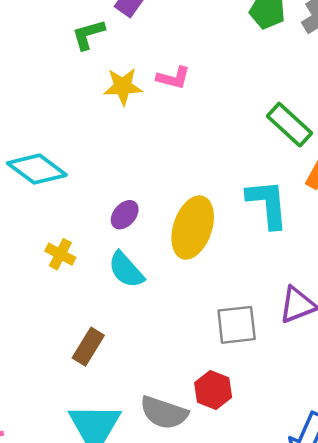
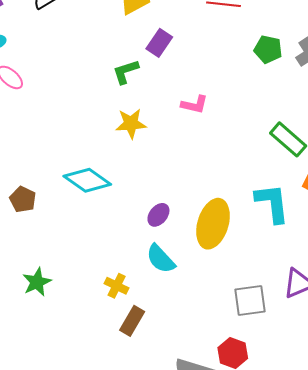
yellow star: (123, 86) -> (131, 124), moved
yellow cross: (60, 254) -> (117, 286), moved

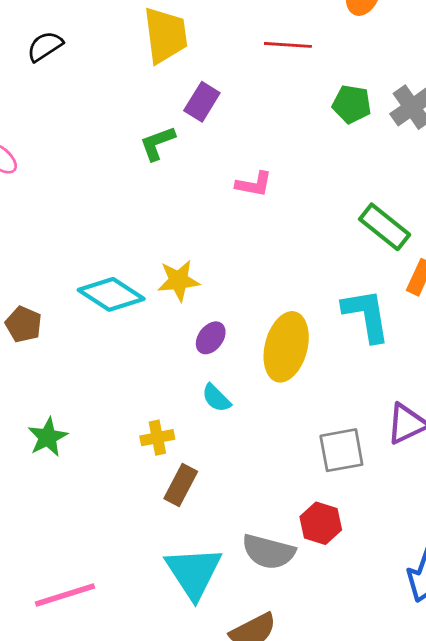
yellow star: (131, 124) -> (179, 281), moved
cyan semicircle: (161, 259) -> (216, 398), size x0.7
yellow cross: (117, 286) -> (157, 438), turned -35

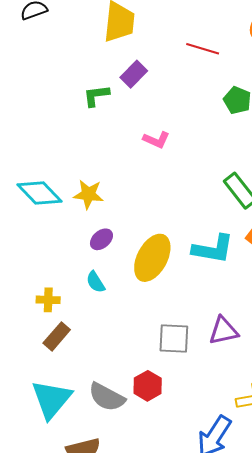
cyan L-shape: (366, 315) -> (213, 249), turned 96

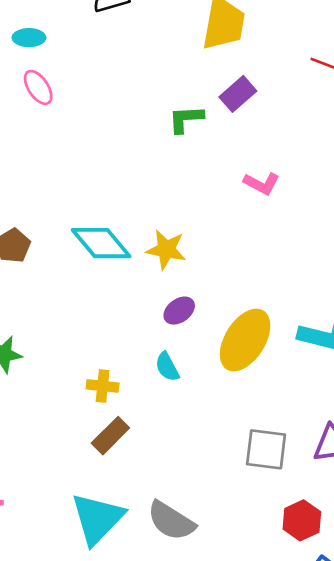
red hexagon: (148, 386) -> (302, 520), moved

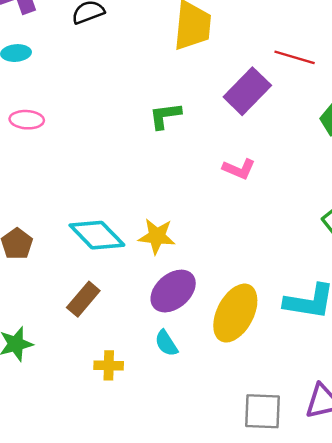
pink ellipse: (38, 87) -> (27, 120), moved, turned -48
purple rectangle: (238, 94) -> (247, 91), moved, size x1.4
purple ellipse: (179, 311) -> (173, 291), size x1.6
brown rectangle: (110, 436) -> (83, 299), moved

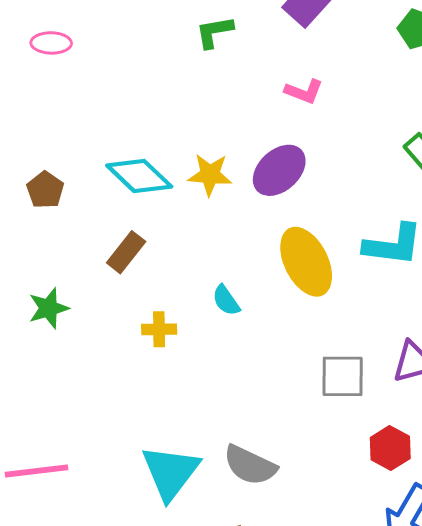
purple ellipse: (173, 291) -> (279, 170), moved
yellow ellipse: (235, 313) -> (306, 262), turned -52

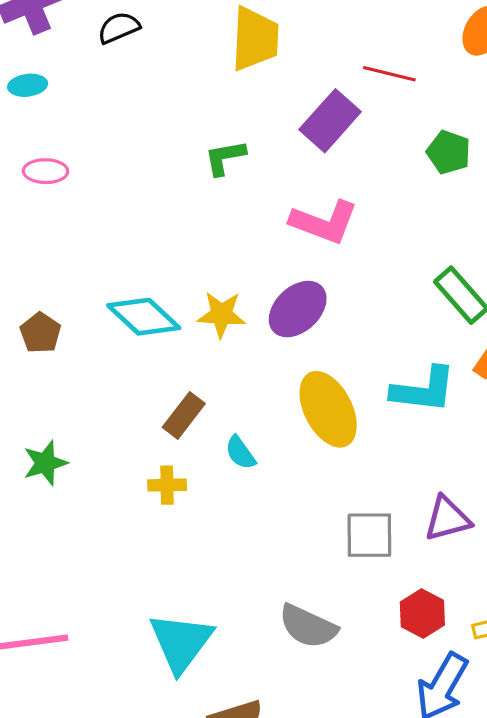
pink L-shape: (304, 92) -> (324, 222), size x1.6
brown rectangle: (126, 252) -> (184, 415), moved
gray semicircle: (250, 465) -> (308, 626), moved

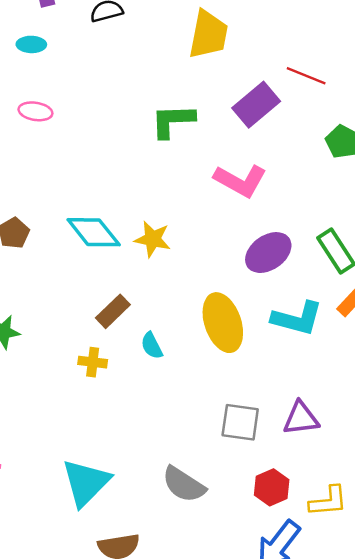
green L-shape: (225, 157) -> (173, 121), size x1.4
purple ellipse: (298, 309) -> (268, 253), moved

